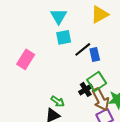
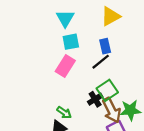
black line: (83, 49) -> (101, 62), moved
blue rectangle: (95, 54) -> (105, 46), moved
pink rectangle: (26, 59) -> (65, 66), moved

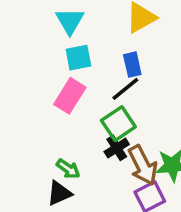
green square: (107, 90) -> (118, 124), moved

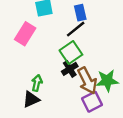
pink rectangle: (70, 96) -> (25, 34), moved
green arrow: (68, 169) -> (37, 83), turned -112

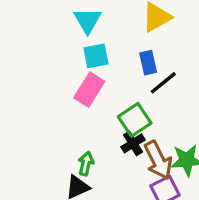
black line: (76, 29) -> (163, 83), moved
pink rectangle: (25, 34) -> (89, 90), moved

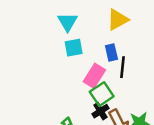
black line: (163, 83) -> (122, 67), turned -45
pink rectangle: (89, 90) -> (94, 76), moved

